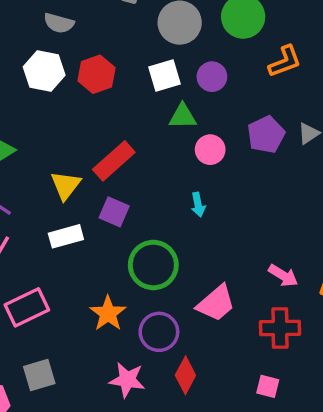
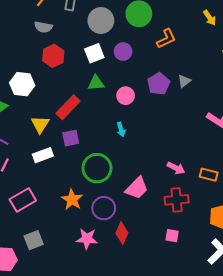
gray semicircle: (59, 23) -> (43, 27), moved
white hexagon: (44, 71) -> (22, 84), moved
green triangle: (183, 116) -> (96, 83), moved
purple square: (114, 212) -> (71, 138), turned -30

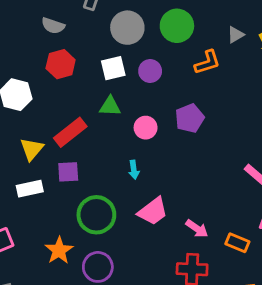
gray triangle: (184, 81) -> (236, 35), moved
pink trapezoid: (137, 188) -> (153, 211), moved

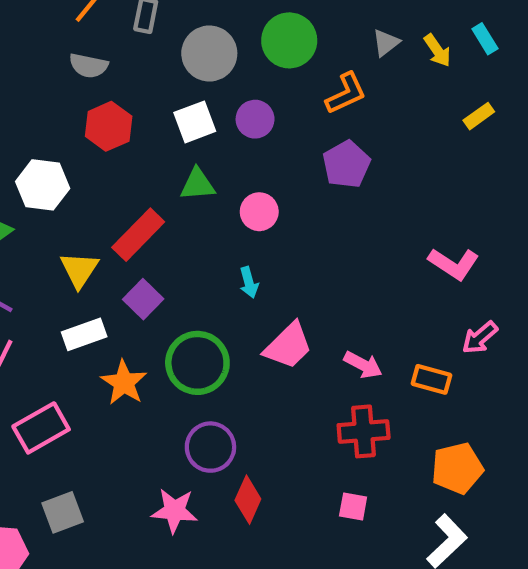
purple pentagon: (190, 118) -> (346, 164), moved
purple square: (68, 172) -> (143, 299), turned -35
orange star: (59, 250) -> (124, 383), moved

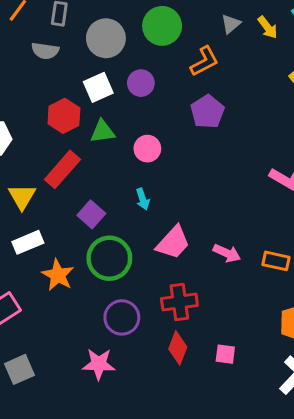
gray semicircle: (89, 66) -> (45, 51), moved
red hexagon: (109, 126) -> (64, 116), moved
purple square: (143, 299) -> (91, 214), moved
red cross: (364, 431) -> (179, 302), moved
red diamond: (248, 500) -> (178, 348), moved

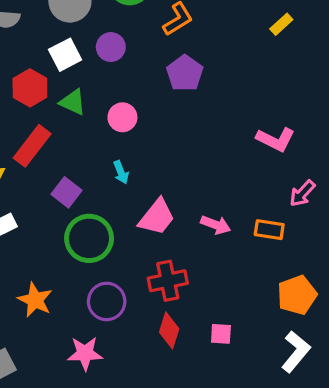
green triangle: (103, 132) -> (73, 102), turned 36
orange star: (58, 275) -> (35, 300), moved

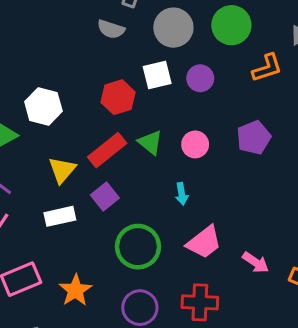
purple pentagon: (185, 73) -> (254, 138), moved
green triangle: (73, 102) -> (150, 142), moved
purple square: (66, 192) -> (105, 197), moved

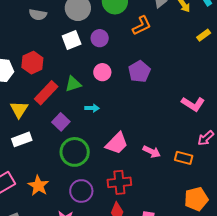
red hexagon: (118, 97) -> (32, 63), moved
green triangle: (150, 142) -> (73, 84), turned -48
pink circle: (195, 144) -> (102, 72), moved
cyan arrow: (182, 194) -> (92, 108), moved, turned -72
purple square: (105, 197) -> (61, 122), moved

